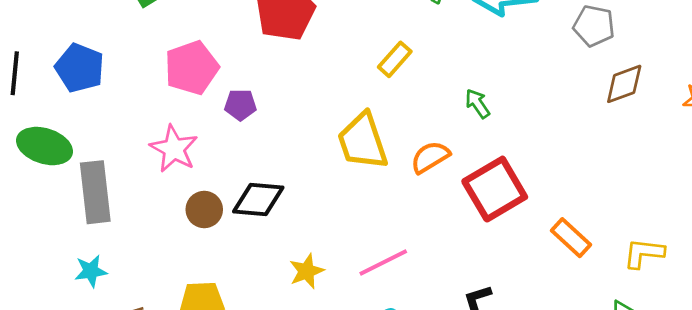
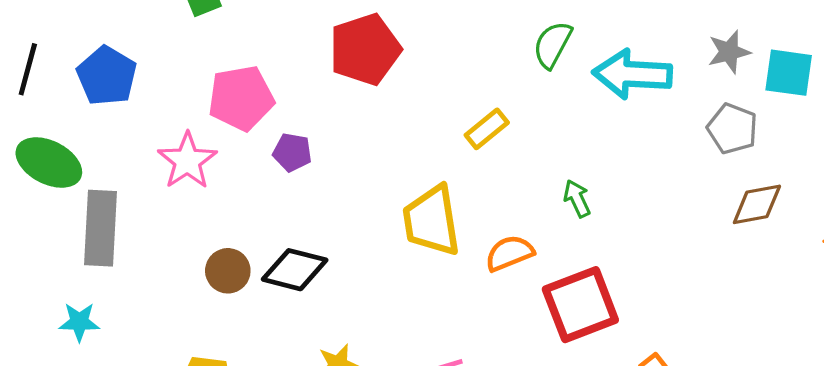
pink star: (174, 149) -> (187, 161), moved

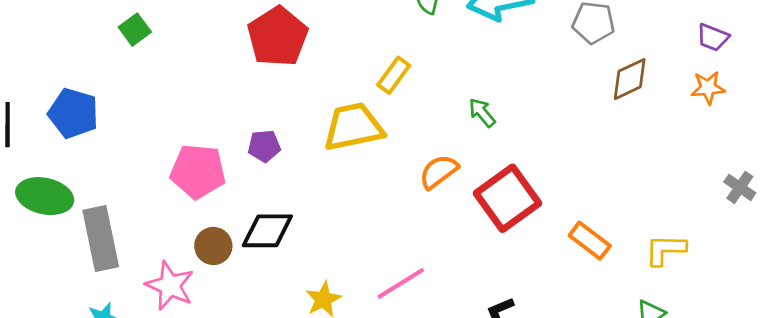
pink pentagon: (241, 98) -> (198, 171), moved, turned 30
purple pentagon: (292, 152) -> (264, 146), moved
pink star: (187, 161) -> (170, 286), moved
yellow trapezoid: (432, 221) -> (353, 127), moved, turned 102

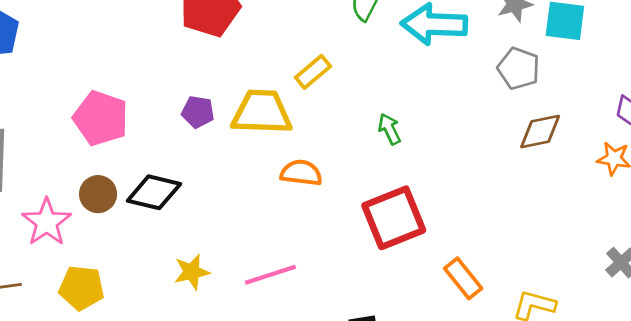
purple pentagon: (264, 146) -> (198, 112), moved
orange semicircle: (439, 172) -> (301, 173), moved, turned 30

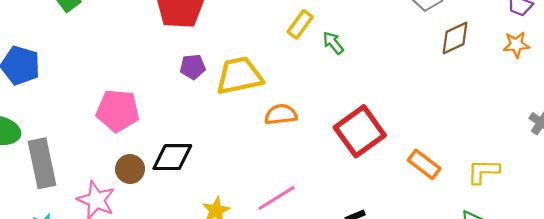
yellow rectangle: (313, 72) -> (300, 24), moved
purple pentagon: (198, 112) -> (193, 67), moved
green arrow: (389, 129) -> (333, 43), moved

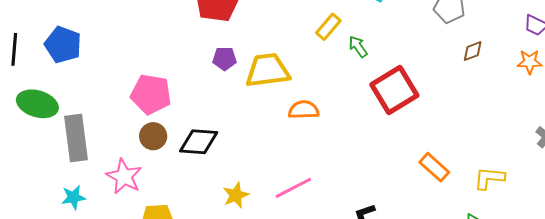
brown diamond: (455, 38) -> (473, 51), size x0.7
red square: (360, 131) -> (394, 90), moved
brown circle: (130, 169) -> (153, 136), moved

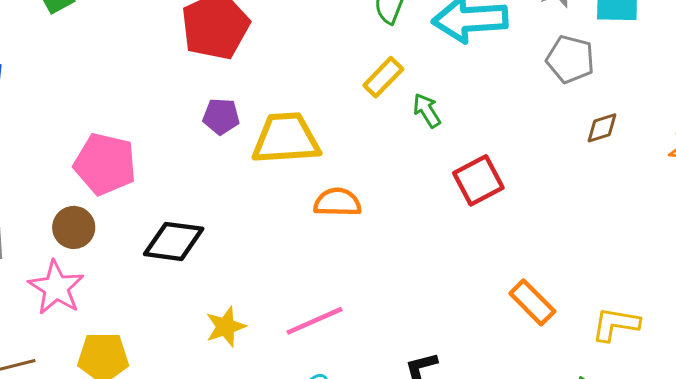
red square: (394, 90) -> (478, 180), size x0.7
brown circle: (153, 136) -> (74, 227), moved

